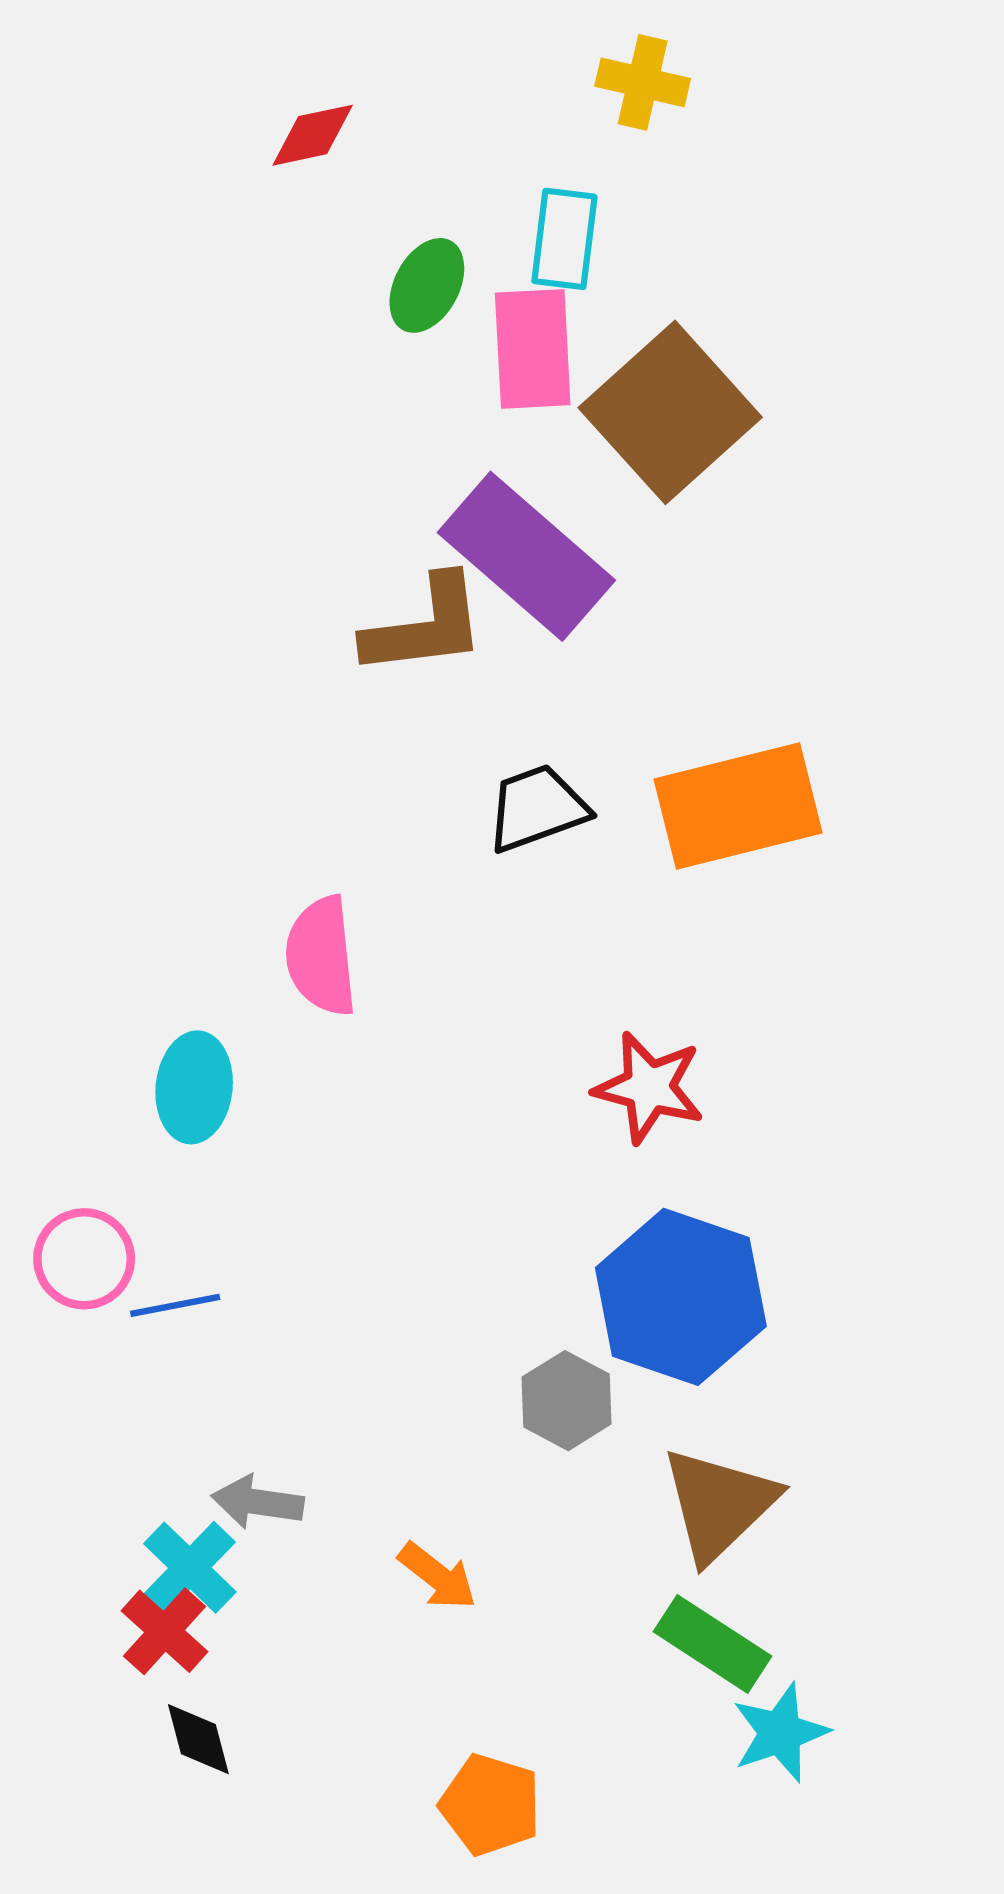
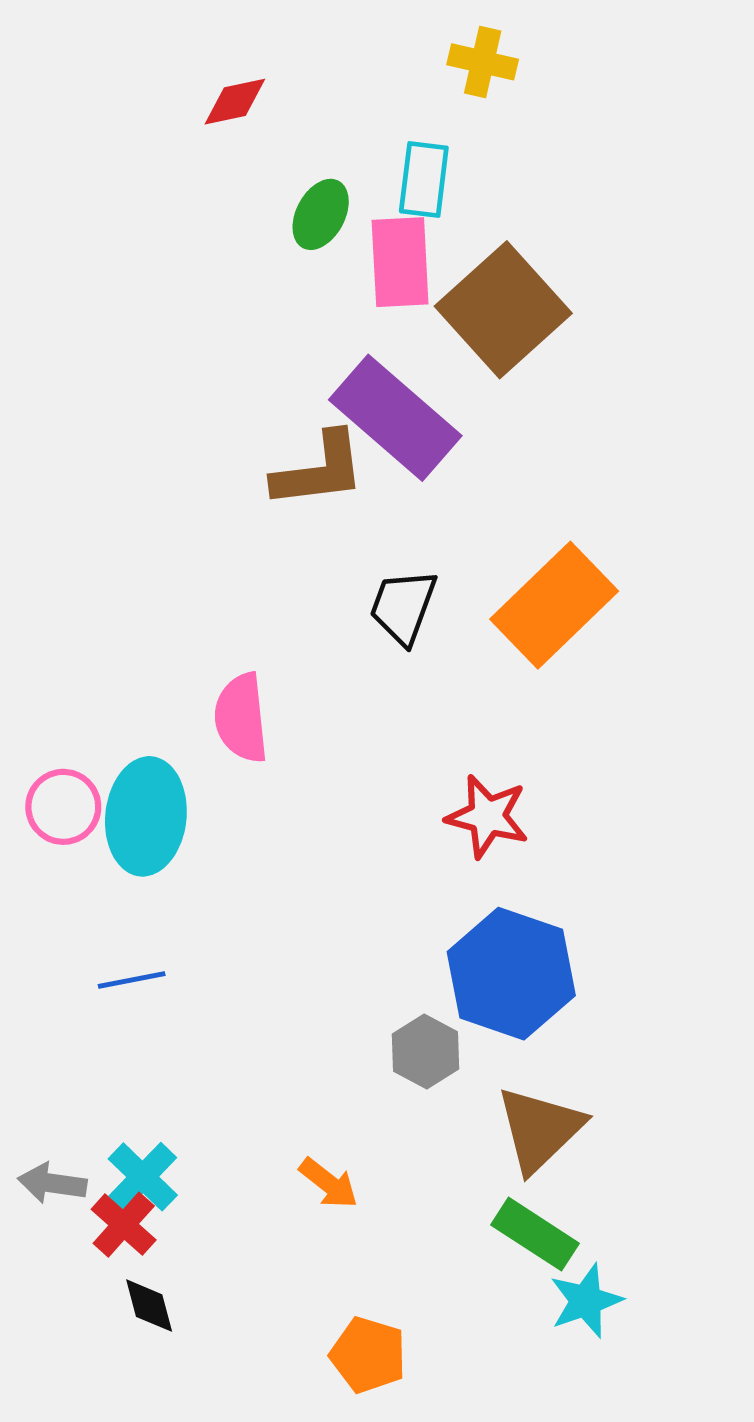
orange rectangle: (738, 806) -> (554, 605), turned -30
black trapezoid: (537, 808) -> (403, 607), turned -50
cyan ellipse: (194, 1087) -> (146, 816), size x1.4
pink circle: (84, 1259) -> (63, 807), moved
gray arrow: (258, 1502) -> (52, 1183), moved

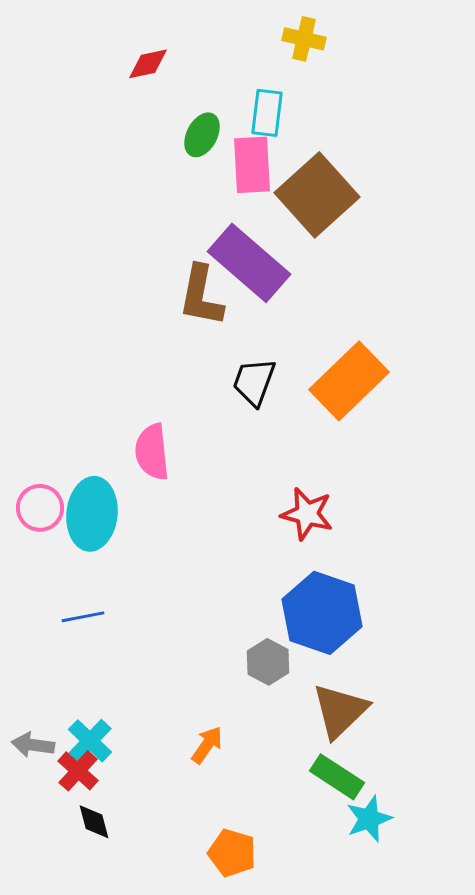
brown L-shape: (319, 470) -> (201, 296), turned 108
orange arrow: (329, 1183) -> (207, 745), turned -93

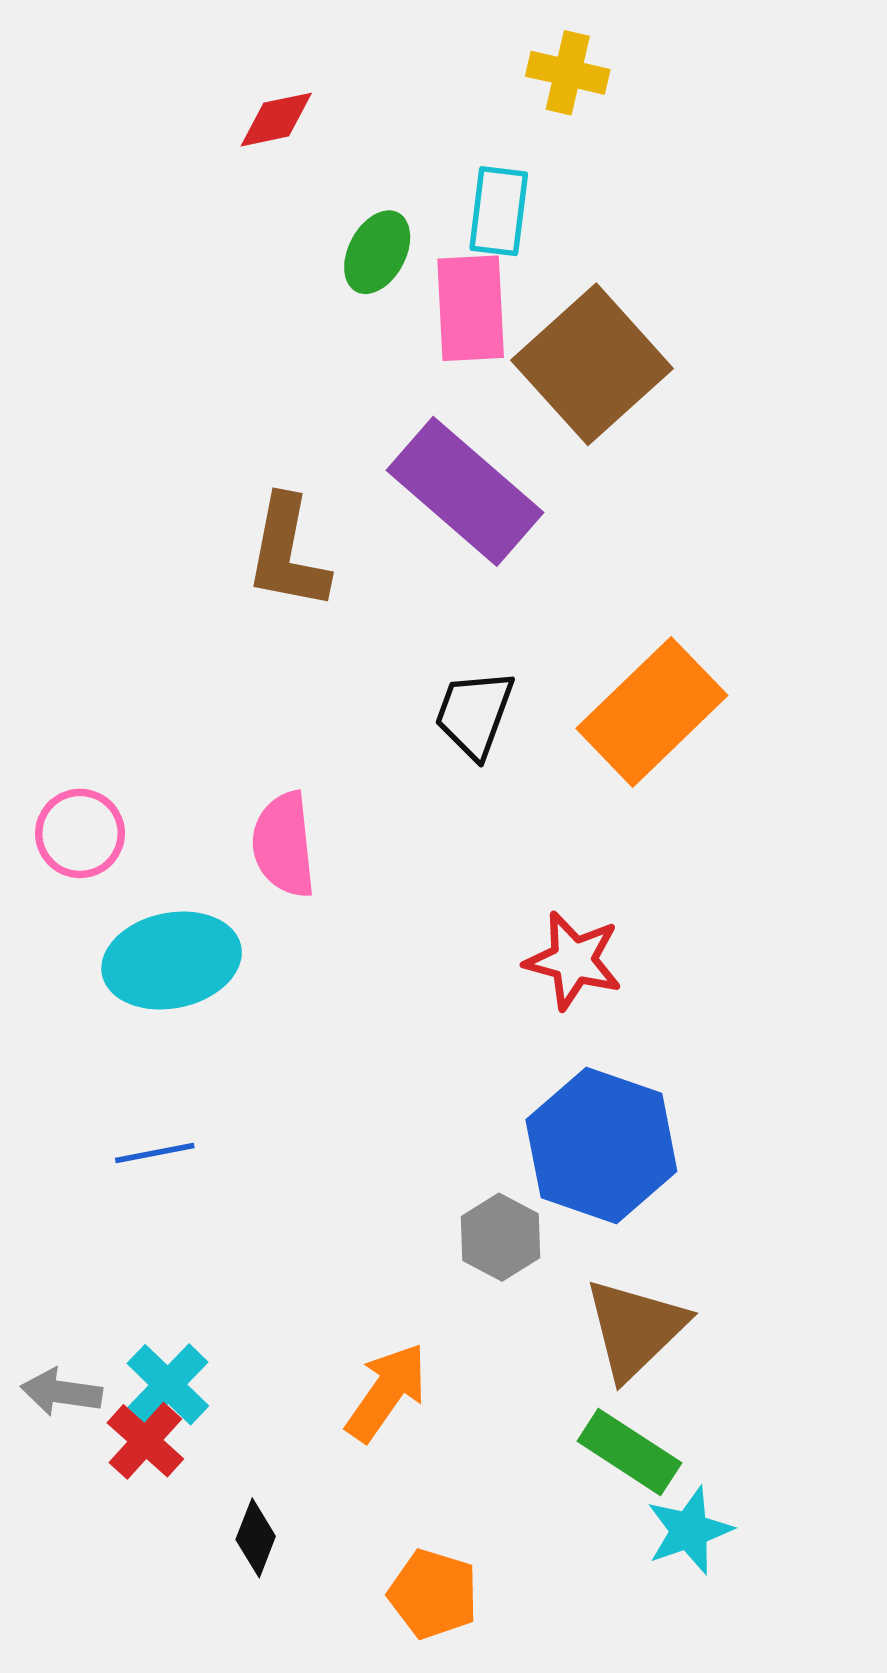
brown L-shape: (201, 296) -> (287, 553), moved
pink circle: (40, 508) -> (80, 833), moved
cyan ellipse: (92, 514) -> (172, 960), turned 72
orange arrow: (207, 745) -> (387, 1392), size x1.4
black diamond: (94, 822) -> (256, 1538), moved, turned 36

